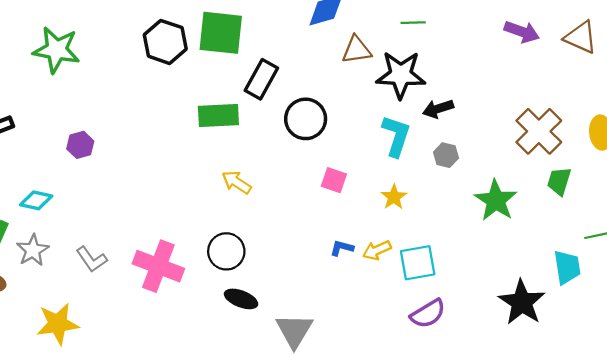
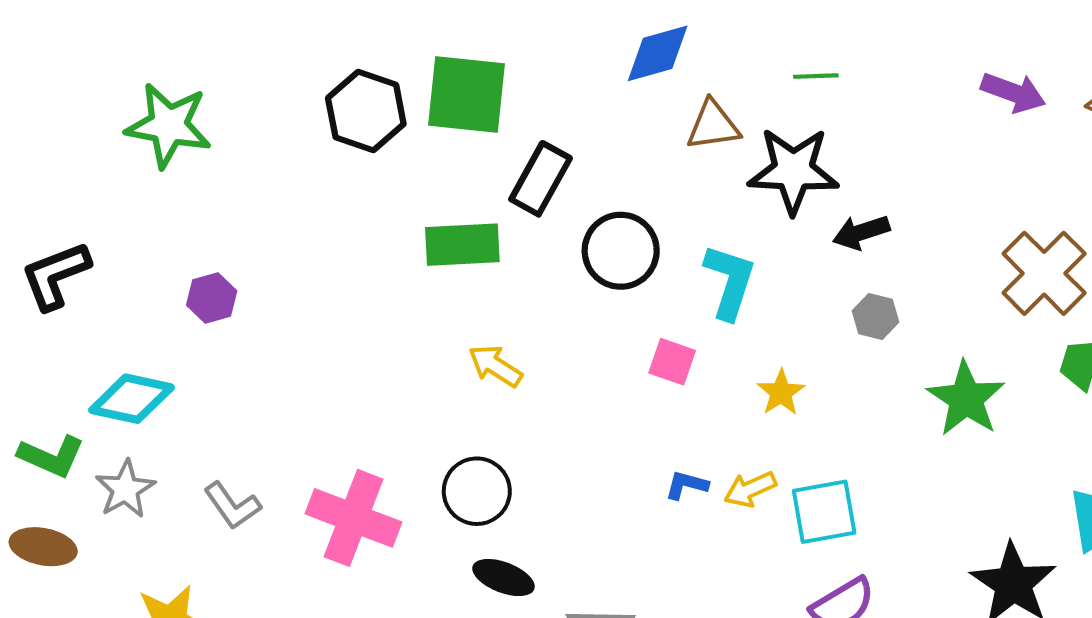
cyan L-shape: (396, 136) -> (730, 282), moved
cyan diamond: (36, 200) -> (132, 399), size x1.4

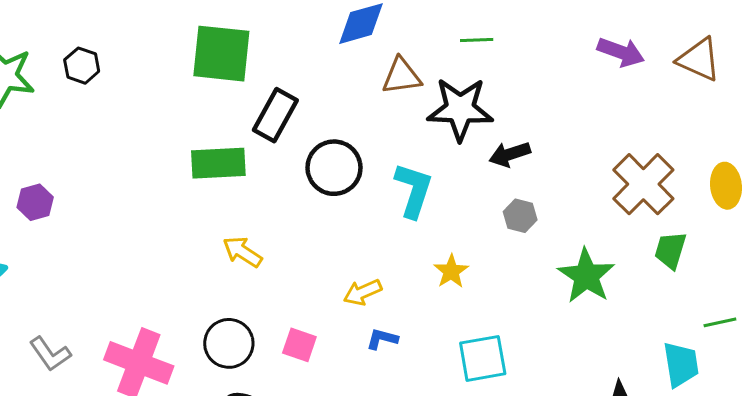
black hexagon: (366, 111) -> (82, 66), moved, size x0.6
pink square: (672, 362) -> (299, 345), moved
yellow arrow: (750, 489) -> (363, 292), moved

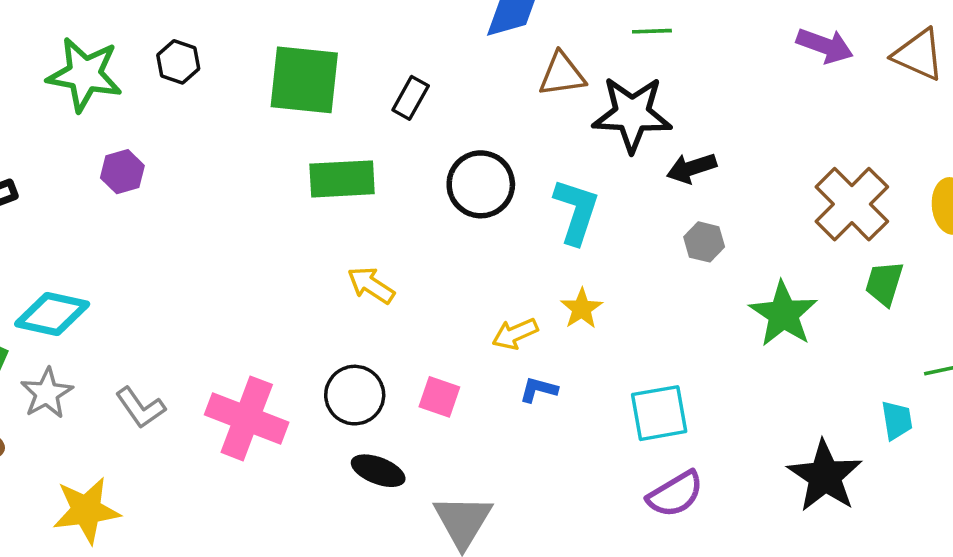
green square: (221, 54) -> (304, 80), moved
black rectangle: (275, 115) -> (411, 98), moved, size x0.7
purple hexagon: (35, 202) -> (122, 172), moved
yellow star: (451, 271) -> (582, 309), moved
cyan trapezoid: (681, 364) -> (897, 420), size x0.7

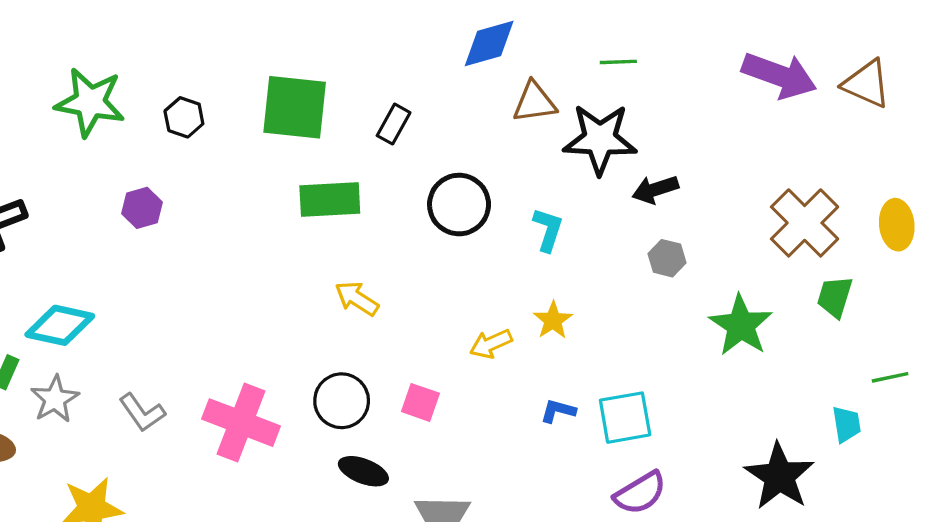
purple arrow: (825, 46) -> (779, 75), size x1.4
black hexagon: (178, 62) -> (184, 117), moved
purple hexagon: (122, 172) -> (142, 208), moved
cyan L-shape: (576, 211) -> (548, 230), size x0.7
blue L-shape: (538, 390) -> (558, 411), moved

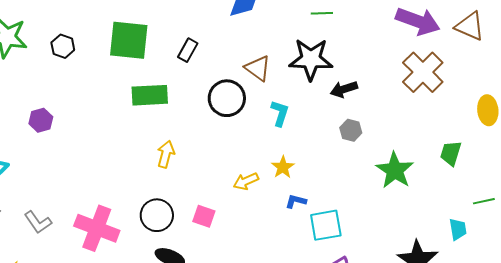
brown triangle: (534, 102) -> (258, 68), moved, turned 44
purple hexagon: (142, 208) -> (41, 120), moved
brown cross: (805, 223) -> (423, 72), moved
yellow arrow: (357, 298) -> (166, 154), turned 72
blue L-shape: (558, 411) -> (296, 201), moved

